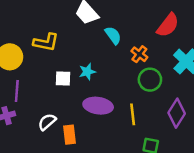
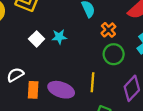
white square: (63, 79) -> (37, 39), turned 32
purple ellipse: (98, 106) -> (61, 90), moved

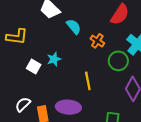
green circle: (114, 54) -> (118, 61), moved
yellow line: (92, 82) -> (88, 81), moved

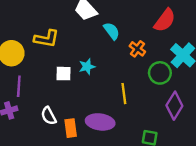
white square: (34, 66) -> (63, 74), turned -32
white semicircle: (23, 104) -> (49, 116), turned -77

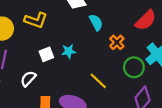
white square: (63, 74) -> (46, 54), turned -32
yellow line: (124, 94) -> (98, 81), turned -48
white semicircle: (49, 116) -> (28, 79), moved, turned 63

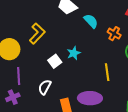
yellow L-shape: (36, 20) -> (37, 34), turned -50
yellow line: (98, 81) -> (107, 72), turned 54

